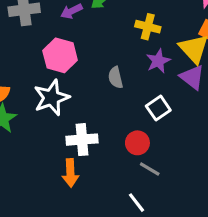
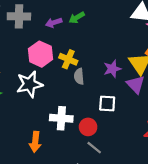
yellow cross: (148, 27) -> (68, 59), moved
white square: (158, 108) -> (107, 104), turned 30
white cross: (82, 140) -> (61, 118), moved

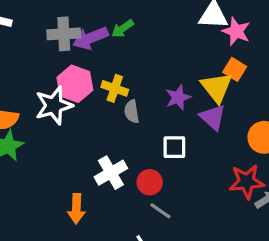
gray cross: (19, 16) -> (64, 34), moved
purple arrow: (54, 23) -> (90, 38), size x1.5
white star: (30, 84) -> (54, 105), moved
white cross: (61, 118) -> (111, 173), turned -30

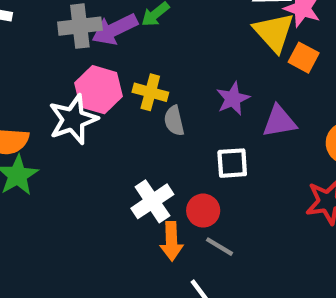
yellow triangle: (217, 87) -> (274, 32), moved
purple triangle: (213, 117) -> (279, 121), turned -48
orange arrow: (76, 209) -> (172, 241), moved

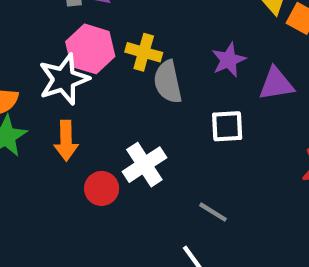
gray semicircle: (174, 121) -> (168, 82), size x1.4
red circle: (203, 211) -> (102, 188), moved
orange arrow: (172, 241) -> (66, 141), moved

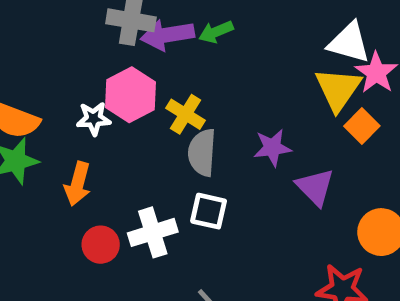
white star: (64, 79) -> (94, 119), size x0.6
purple triangle: (276, 84) -> (315, 187), turned 39
white square: (227, 126) -> (209, 211), moved

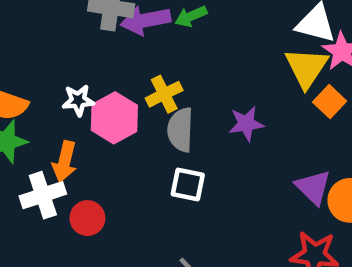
pink hexagon: (131, 95) -> (114, 118), moved
yellow cross: (186, 114) -> (164, 94), turned 33
purple triangle: (315, 187) -> (313, 187), moved
white cross: (153, 232) -> (43, 195), moved

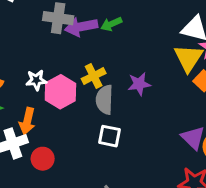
purple star: (246, 124) -> (139, 84), moved

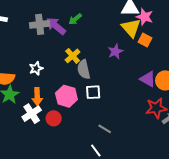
purple arrow: (81, 27) -> (56, 26), turned 65
purple star: (139, 84) -> (115, 52), moved
pink hexagon: (60, 92) -> (66, 96), moved

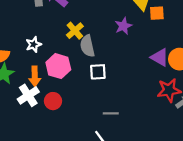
orange square: (145, 40) -> (157, 13), turned -32
pink hexagon: (66, 96) -> (58, 66), moved
gray line: (105, 129) -> (111, 113), turned -32

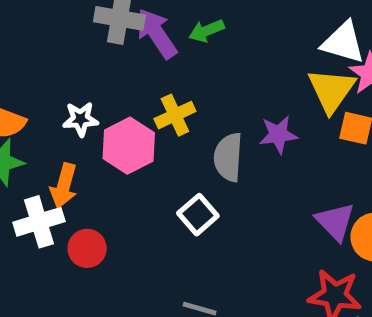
gray semicircle: (87, 46) -> (228, 157), moved
pink hexagon: (58, 66) -> (129, 146), moved
white square: (98, 72) -> (198, 215), turned 36

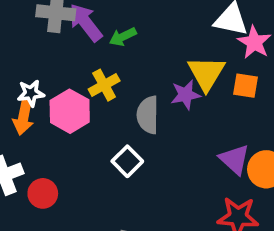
green arrow: (207, 31) -> (123, 37), moved
yellow triangle: (331, 90) -> (206, 73), moved
orange arrow: (64, 186) -> (23, 117), moved

